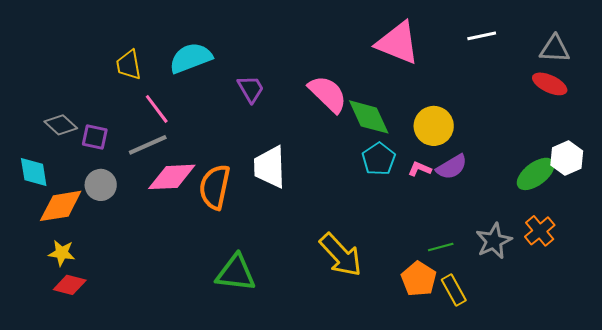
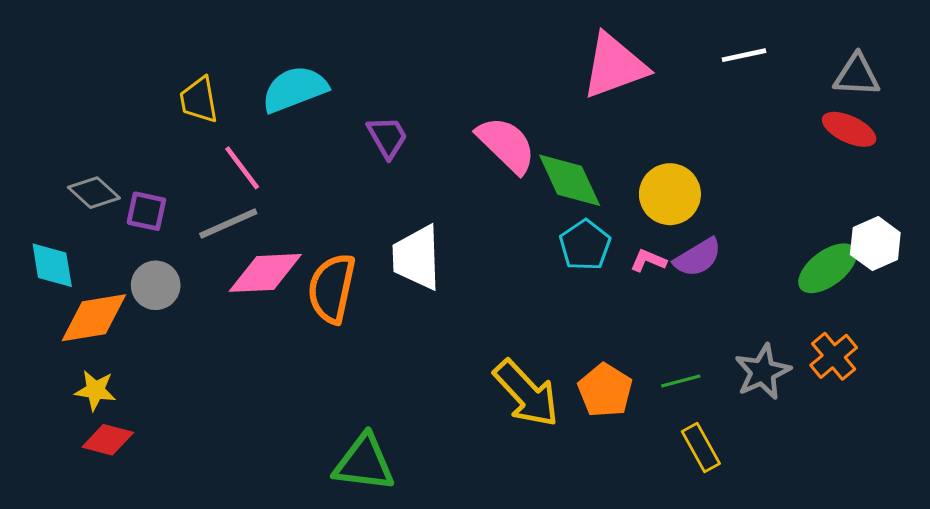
pink triangle: (398, 43) -> (614, 66), turned -42
green triangle: (236, 273) -> (364, 463), moved
orange pentagon: (419, 279) -> (605, 390), moved

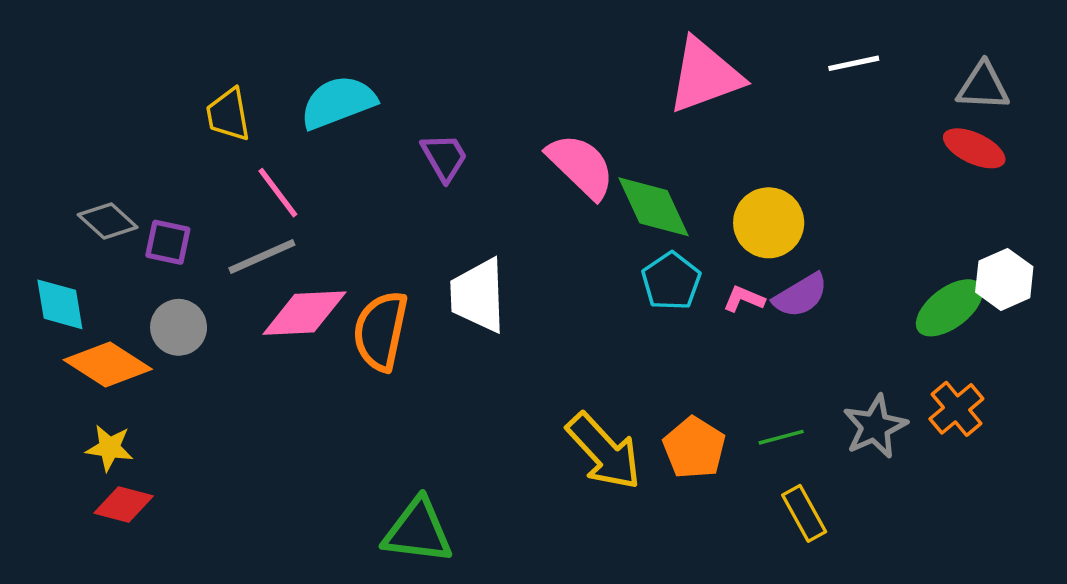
orange diamond: (94, 318) -> (108, 365), turned 42

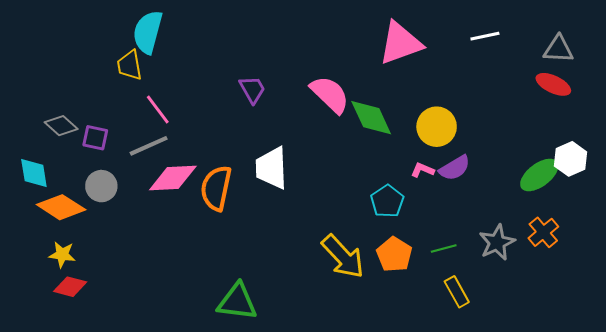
cyan semicircle: (338, 102) -> (148, 32), moved, turned -54
cyan pentagon: (671, 281) -> (387, 201), moved

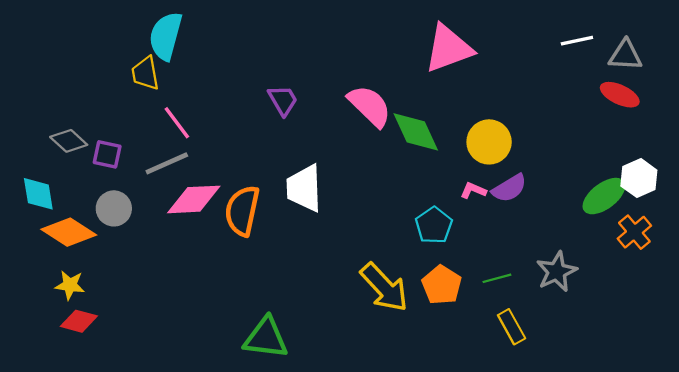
white line: (485, 36) -> (577, 41), moved
orange cross: (543, 232) -> (634, 232), moved

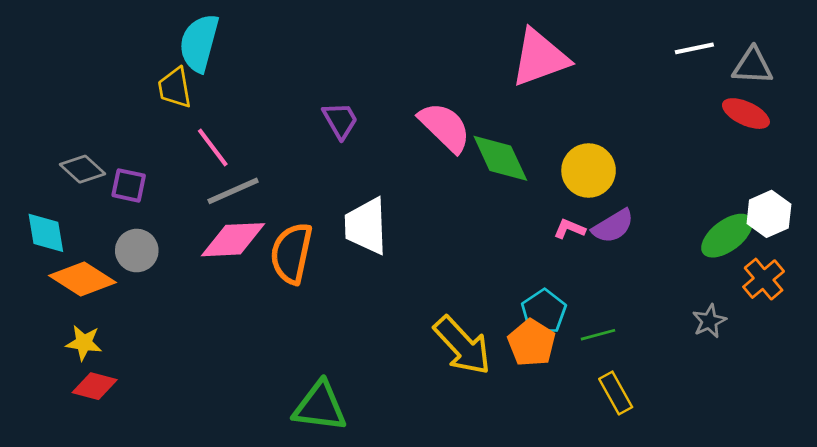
gray line: (167, 163) -> (233, 191), moved
cyan pentagon: (434, 225) -> (544, 312), moved
gray star: (557, 272) -> (709, 321), moved, size x0.7

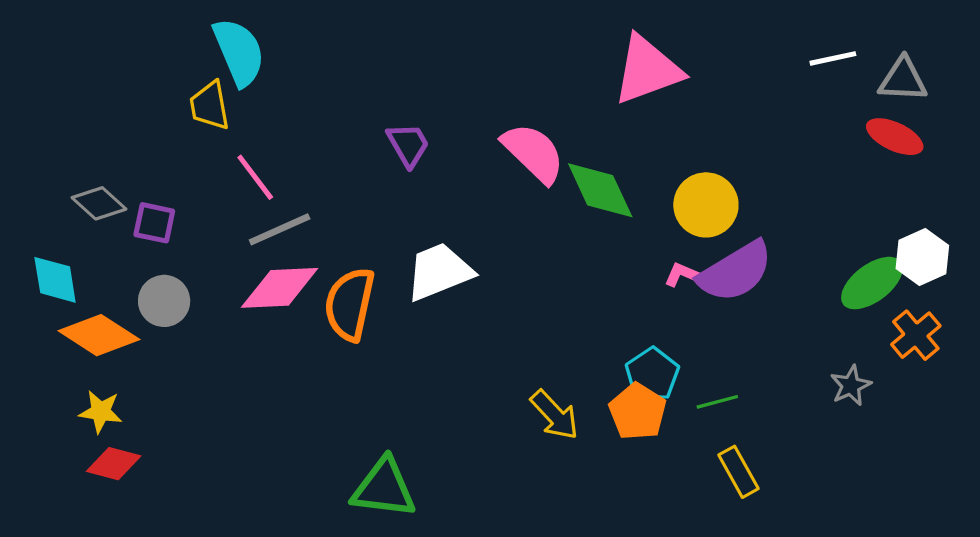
cyan semicircle: (199, 43) -> (239, 52), turned 142
white trapezoid: (366, 226) -> (439, 272), turned 70
purple semicircle: (613, 226) -> (735, 272), size x1.5
yellow arrow: (462, 346) -> (555, 415), size x0.7

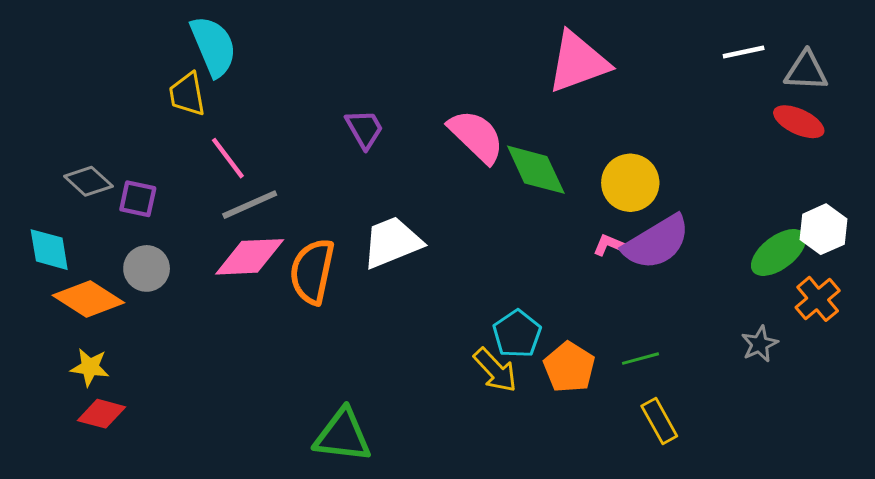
cyan pentagon: (652, 374) -> (517, 334), moved

